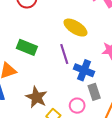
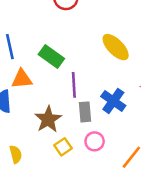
purple line: (64, 54) -> (74, 85), moved
gray rectangle: (94, 92) -> (85, 112), moved

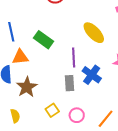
purple line: (74, 85) -> (74, 57), moved
brown star: (48, 119) -> (27, 87), moved
pink circle: (95, 141) -> (77, 115), moved

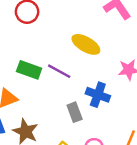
purple line: (74, 57) -> (59, 71), moved, turned -42

